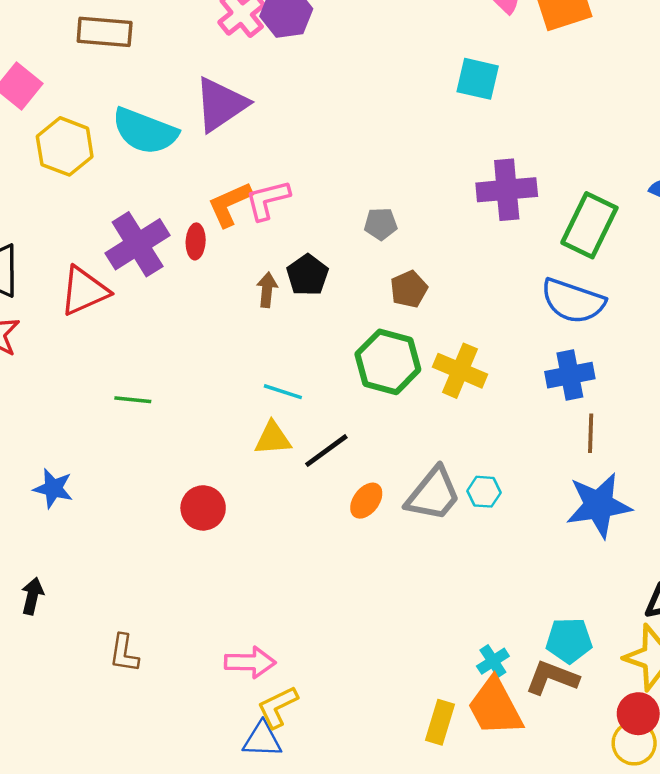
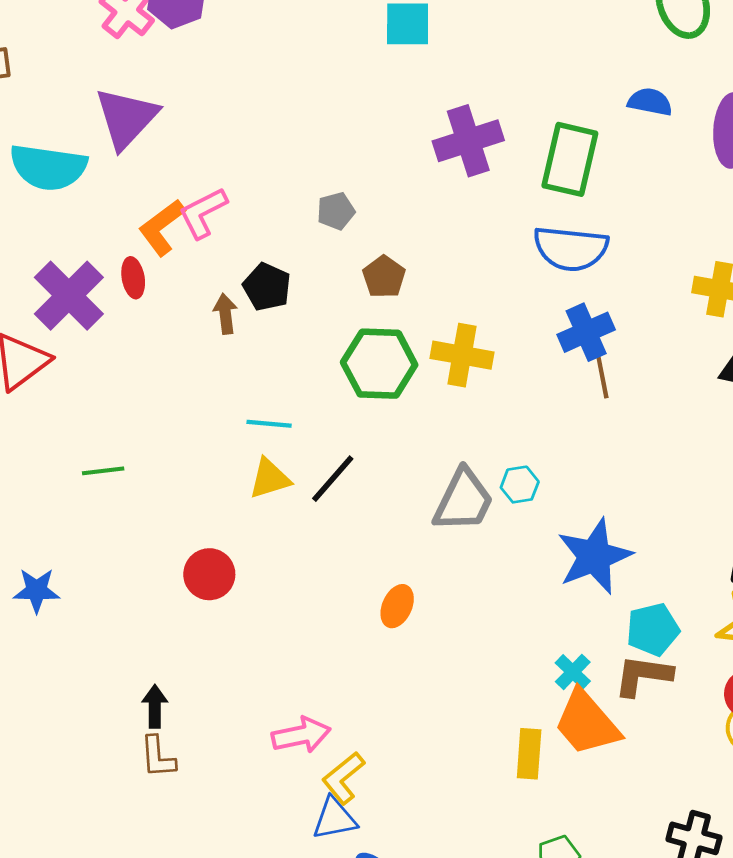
brown line: (591, 433) -> (602, 376), moved
orange ellipse: (366, 501) -> (397, 606), moved
blue star: (599, 505) -> (594, 556), moved
black arrow: (32, 596) -> (155, 706), moved

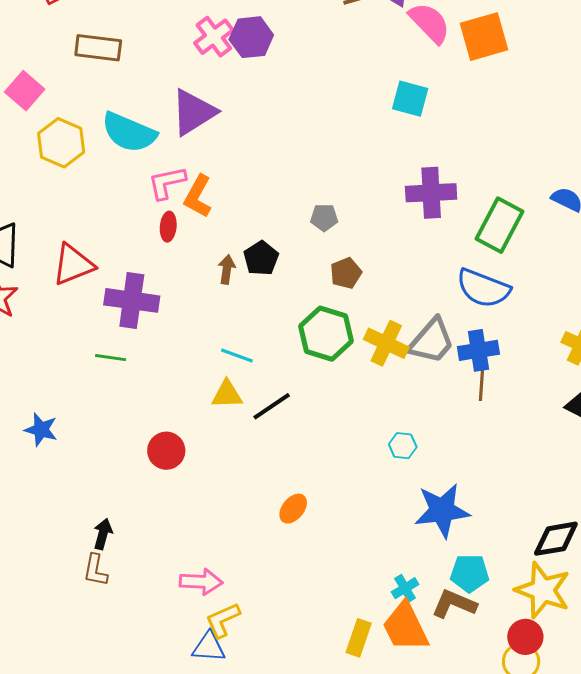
pink L-shape: (203, 213) -> (167, 183), moved
orange L-shape: (162, 227) -> (198, 196), turned -39
purple cross: (69, 296) -> (132, 300), moved, turned 38
gray trapezoid: (463, 500) -> (431, 341), moved

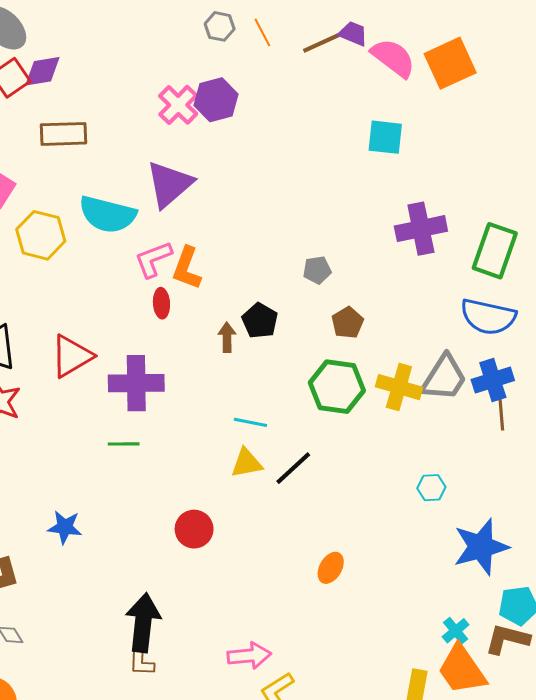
black arrow: (103, 534) -> (143, 623), size x1.8

